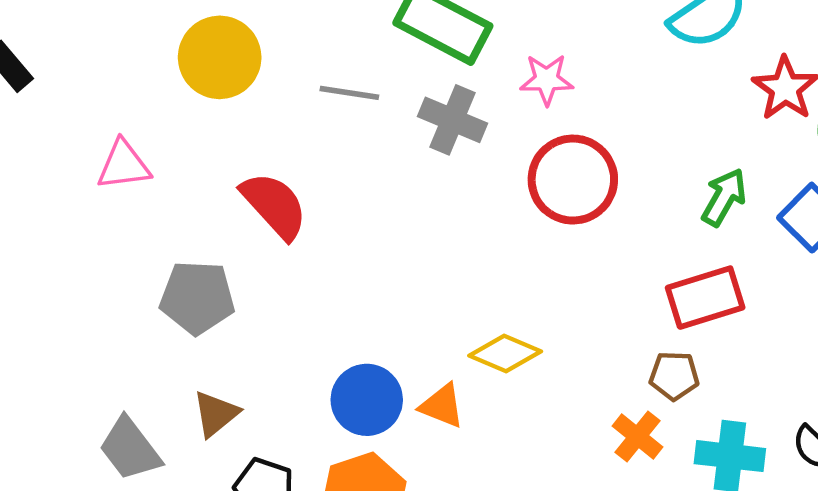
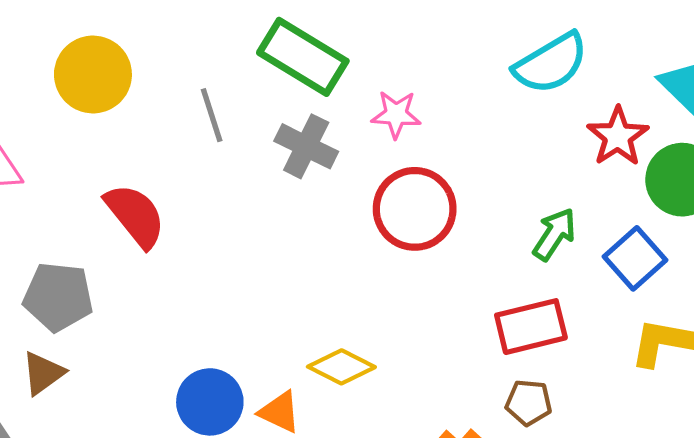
gray line: (349, 93) -> (212, 115), turned 60
brown pentagon: (674, 376) -> (529, 403), moved
brown triangle: (216, 414) -> (43, 373), moved

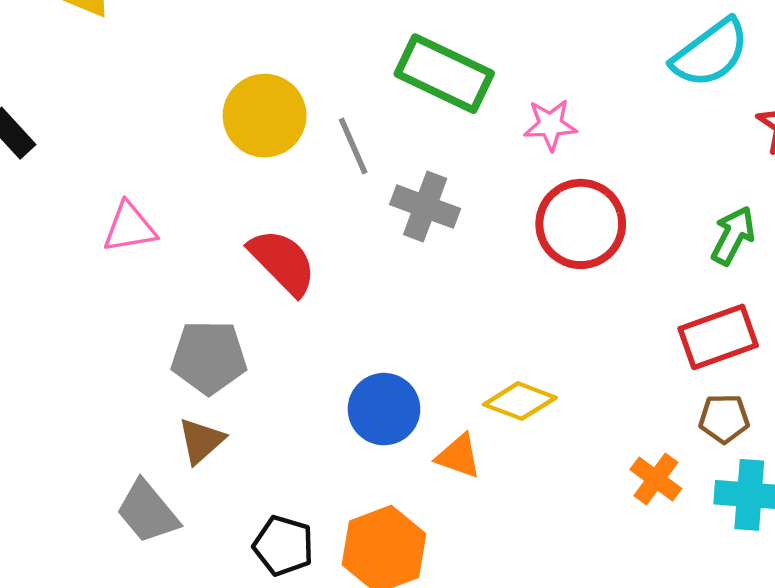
yellow circle: (93, 74) -> (265, 116), moved
gray cross: (306, 146) -> (425, 207), moved
blue circle: (210, 402) -> (384, 409), moved

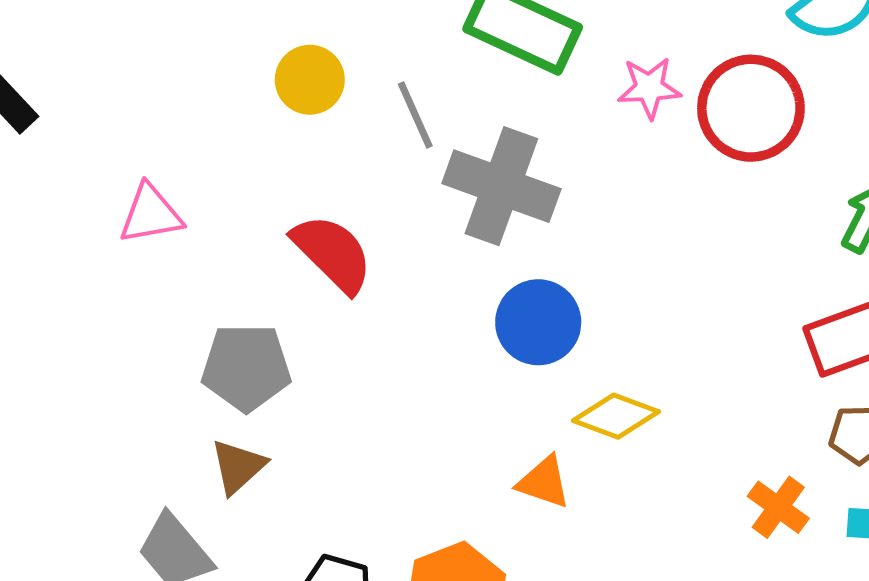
yellow circle: (265, 116) -> (310, 80), size x0.7
gray cross: (425, 207) -> (501, 186), size x1.4
red circle: (581, 224) -> (751, 108), moved
blue circle: (384, 409) -> (538, 322), moved

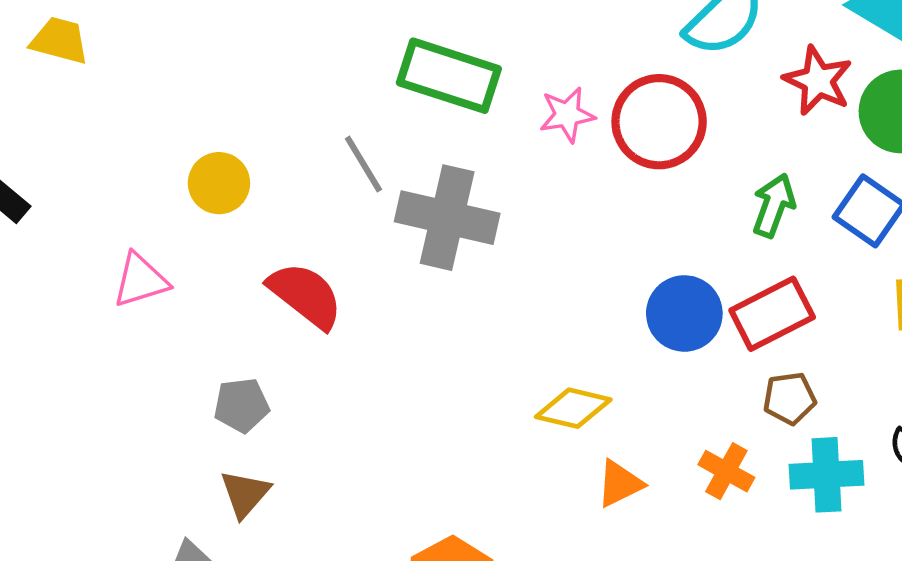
yellow circle: (310, 80) -> (219, 183), moved
blue circle: (538, 322) -> (684, 313), moved
gray pentagon: (246, 367) -> (242, 405), size x0.7
orange triangle: (544, 482) -> (620, 484), moved, turned -38

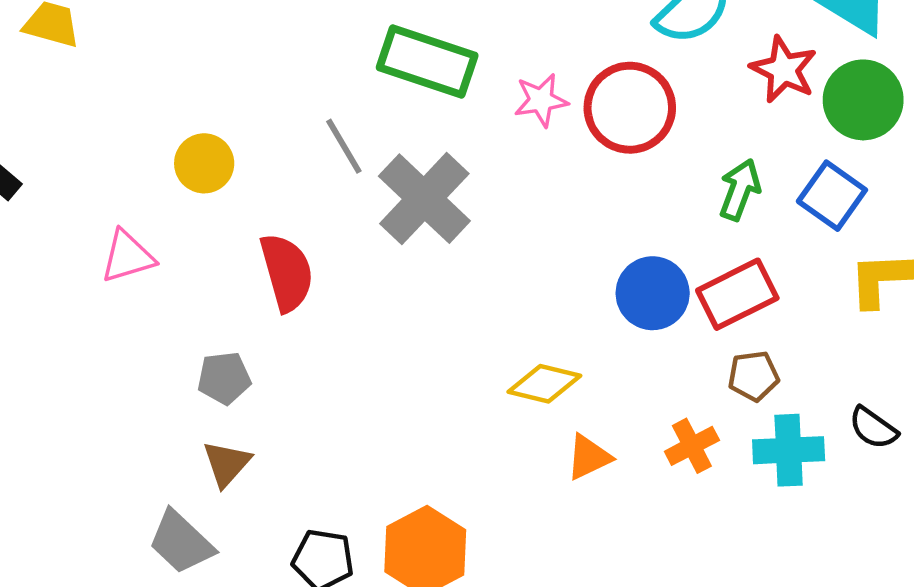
gray cross: (447, 218) -> (424, 199), turned 30
red semicircle: (305, 295) -> (287, 272), turned 36
orange cross: (726, 471) -> (692, 446), turned 33

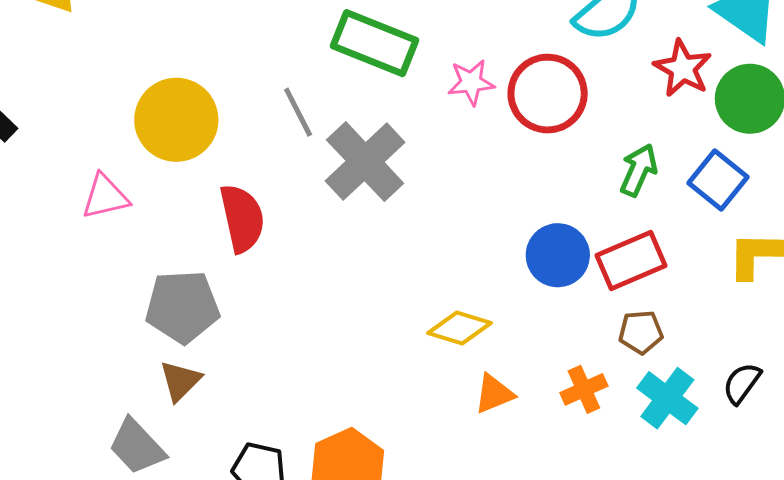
yellow circle: (204, 163) -> (176, 120), size x1.6
gray pentagon: (224, 378) -> (182, 307), size x1.6
black semicircle: (873, 428) -> (742, 383), turned 87
cyan cross: (789, 450) -> (667, 398), turned 36

